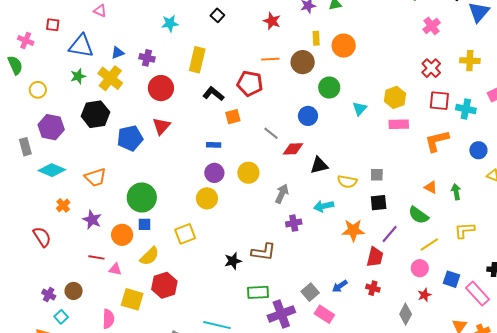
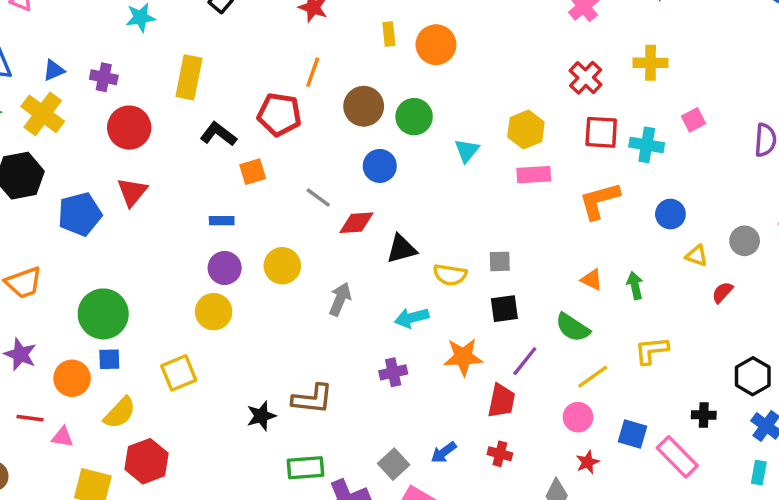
orange line: (270, 59) -> (313, 72), turned -66
brown circle: (303, 62) -> (364, 106), moved
purple cross: (294, 223) -> (393, 372), moved

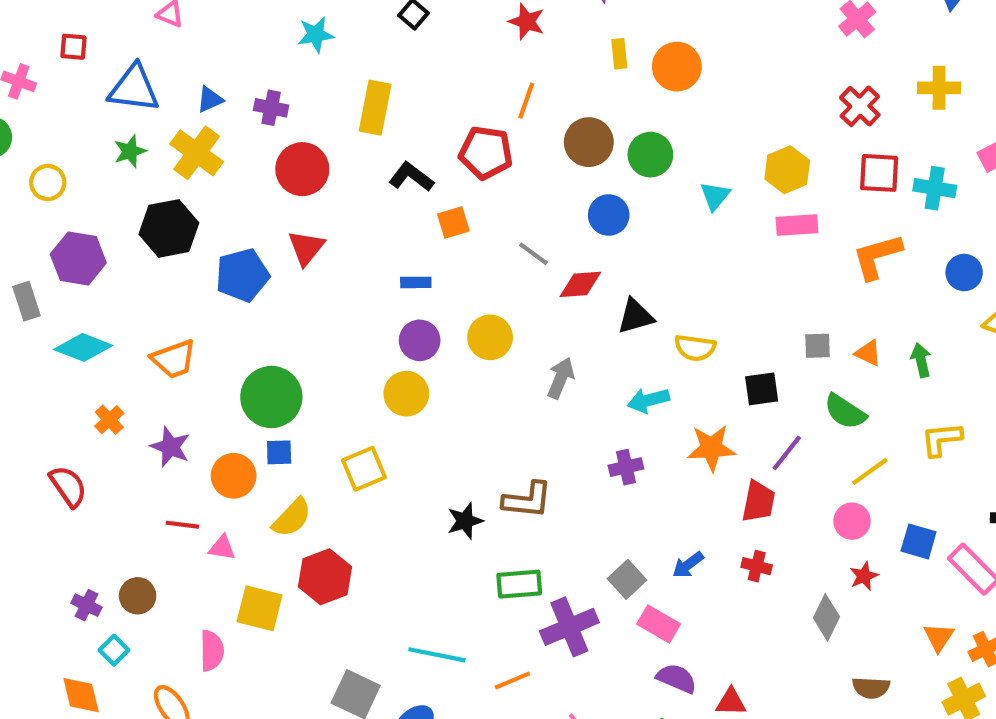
gray square: (500, 261) -> (818, 346), moved

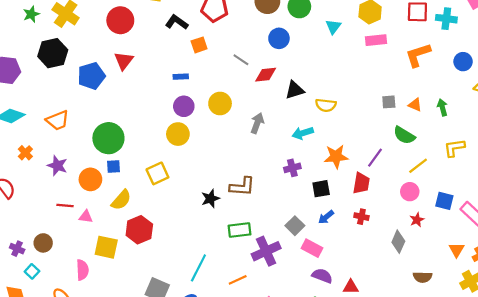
black square: (762, 389) -> (321, 189), moved
cyan line: (437, 655) -> (198, 268), turned -72

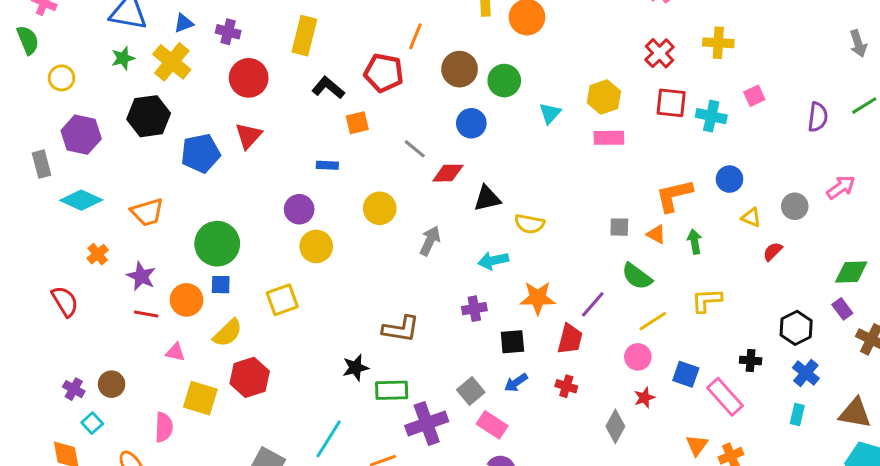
orange L-shape: (418, 55) -> (674, 195), moved
purple circle: (184, 106) -> (299, 209), moved
black star: (210, 198) -> (356, 368), moved
red line: (65, 205) -> (146, 314), moved

